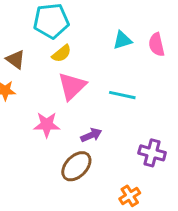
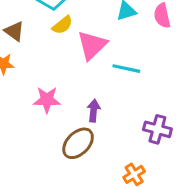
pink triangle: (72, 86) -> (92, 45), moved
purple arrow: (91, 135) -> (94, 111), turned -60

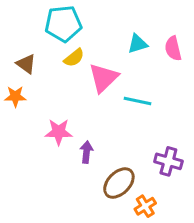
purple arrow: (94, 111) -> (86, 152), moved
brown ellipse: (78, 143) -> (119, 183), moved

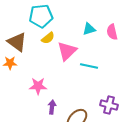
brown triangle: (26, 64) -> (17, 42), size x1.5
purple arrow: (86, 152) -> (52, 107), moved

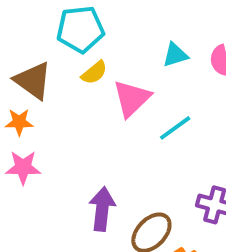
cyan line: (89, 66) -> (175, 128), turned -48
pink star: (38, 86) -> (23, 167), moved
purple arrow: (52, 107) -> (102, 209), size x1.5

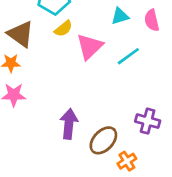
cyan line: (175, 128) -> (128, 56), moved

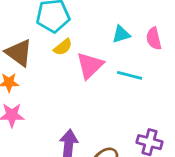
cyan line: (128, 56) -> (130, 75), turned 50

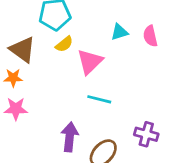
cyan line: (130, 75) -> (99, 99), moved

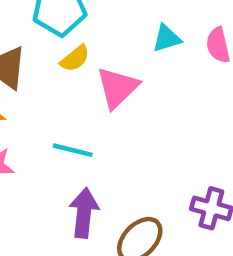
cyan line: (99, 99) -> (73, 150), moved

